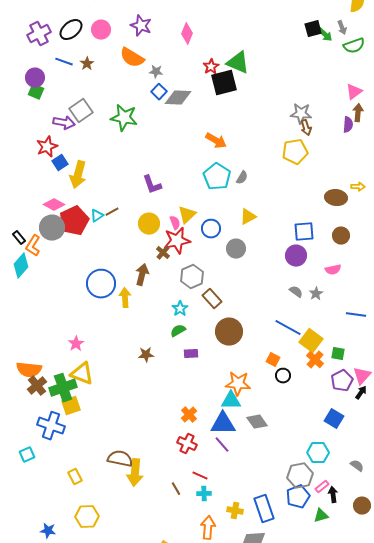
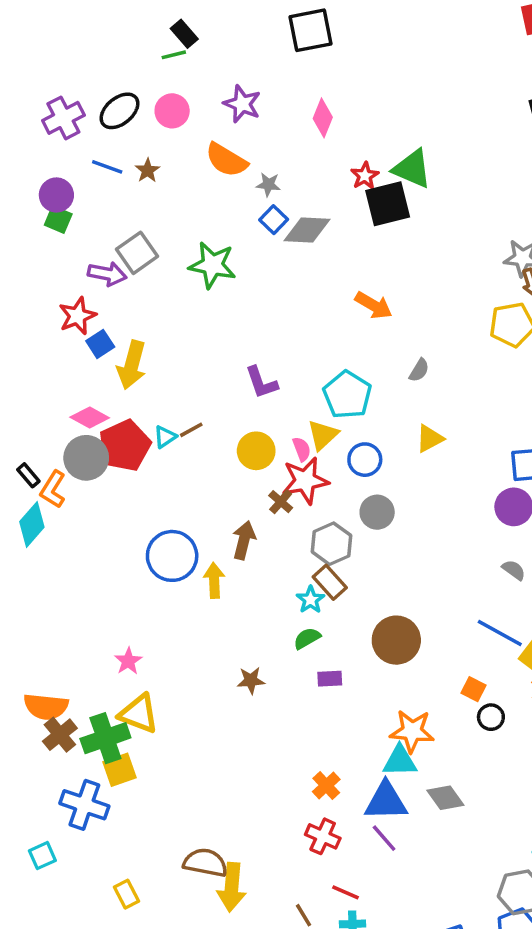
cyan pentagon: (217, 177) -> (347, 395), moved
gray circle: (236, 249) -> (377, 512), moved
brown rectangle: (212, 299) -> (330, 582), moved

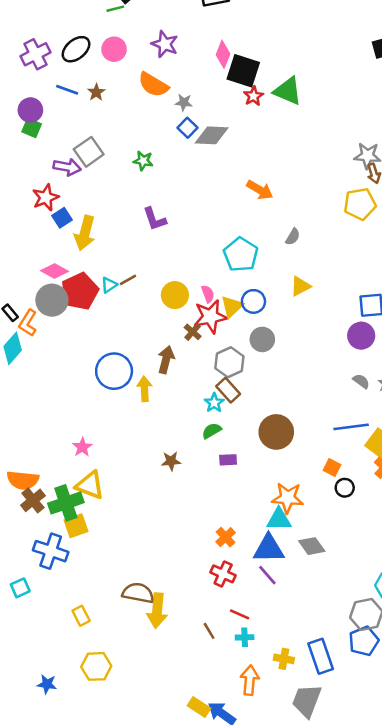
black square: (388, 204) -> (243, 71), moved, turned 32
green star: (212, 265) -> (143, 161), size x0.6
purple L-shape: (261, 382) -> (155, 219), moved
yellow triangle: (323, 435) -> (232, 306), moved
blue line: (500, 633) -> (351, 427), turned -36

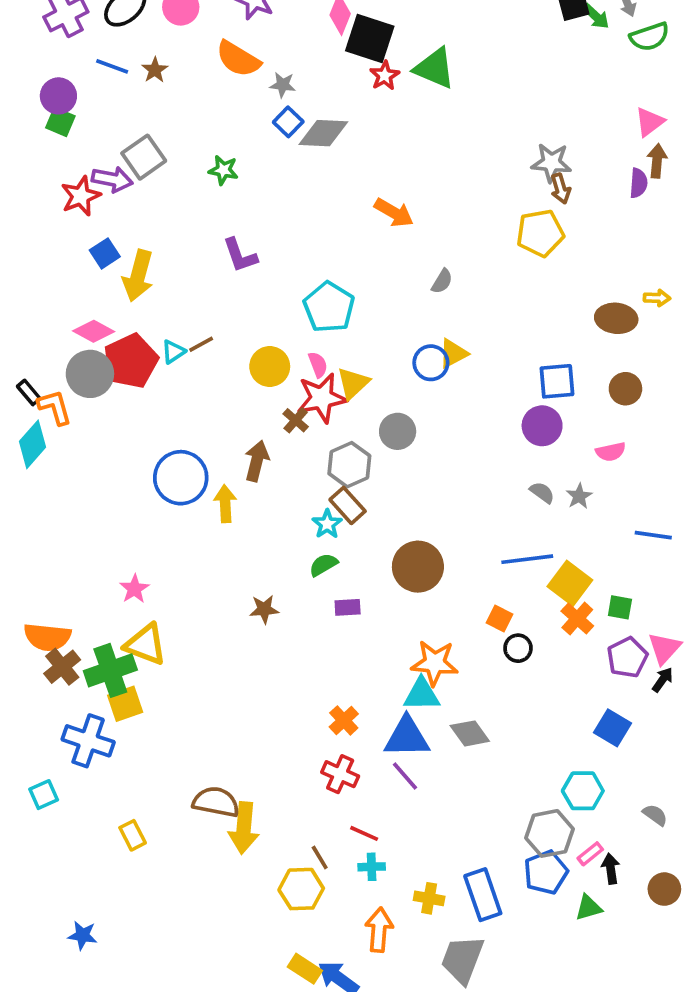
red star: (46, 197) -> (81, 196), moved
cyan pentagon: (241, 255) -> (329, 307), moved
blue circle: (253, 301) -> (431, 363), moved
orange L-shape: (28, 323) -> (55, 407), turned 132
yellow hexagon: (96, 666) -> (301, 889), moved

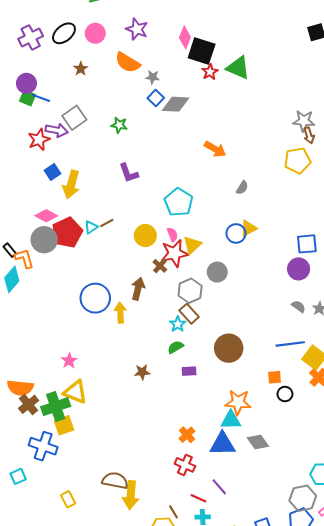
blue line: (112, 66) -> (41, 98), moved
orange square: (499, 619) -> (275, 377), turned -32
purple line: (405, 776) -> (219, 487), moved

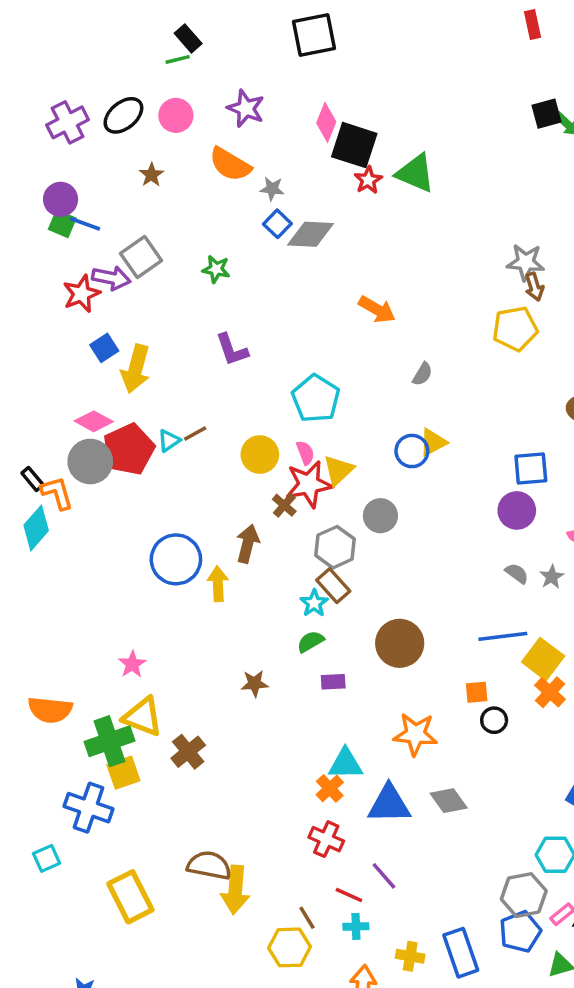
brown cross: (29, 404) -> (188, 752), moved
cyan triangle: (231, 420) -> (345, 764), moved
yellow rectangle: (68, 499) -> (130, 897), size x1.8

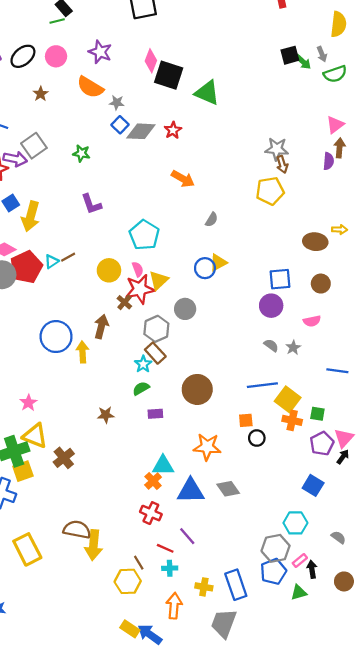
red star: (368, 180) -> (173, 130), moved
orange cross: (550, 692) -> (292, 420), turned -30

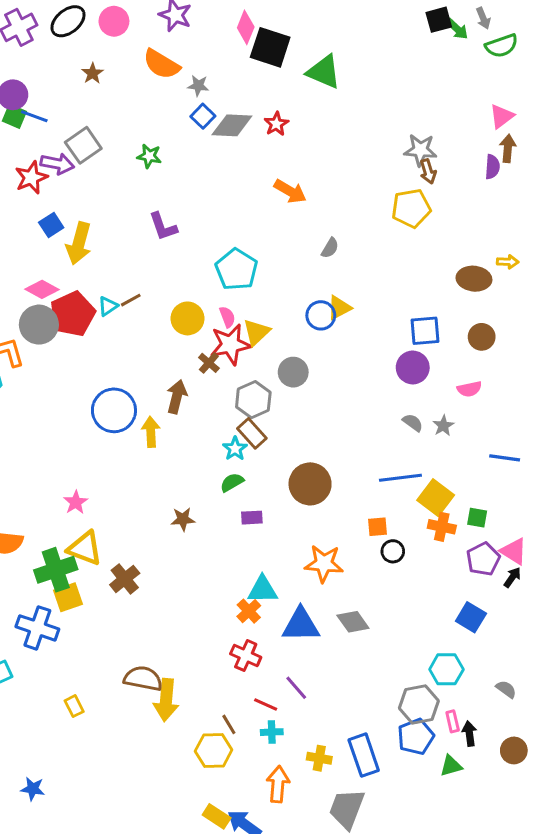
pink triangle: (344, 438) -> (514, 551), turned -40
yellow rectangle: (27, 549) -> (74, 706), size x0.5
pink rectangle: (300, 560) -> (453, 721), turned -64

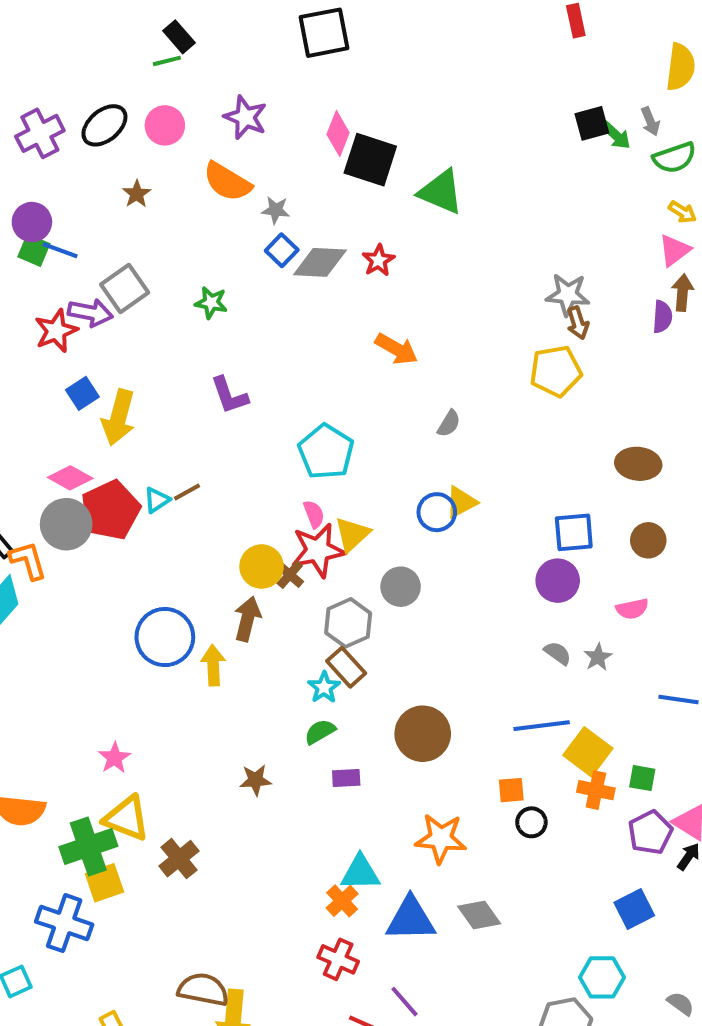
yellow arrow: (508, 262) -> (683, 212), moved, turned 30
yellow circle: (187, 318) -> (262, 567), moved
blue square: (471, 617) -> (634, 909), turned 32

